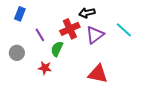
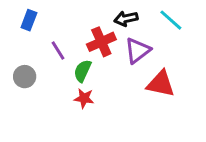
cyan line: (124, 30) -> (171, 20), moved
red star: (45, 68) -> (84, 98), moved
red triangle: (98, 74) -> (161, 84), moved

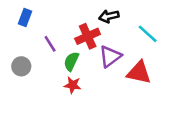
cyan line: (171, 20) -> (148, 34), moved
purple triangle: (138, 51) -> (110, 56), moved

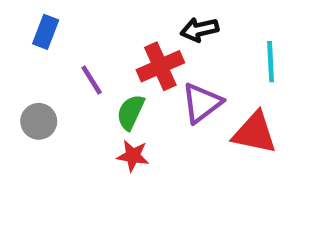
cyan line: (148, 34) -> (271, 62), turned 45

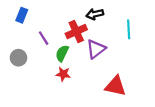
red triangle: (255, 133) -> (116, 86), moved

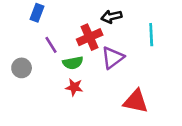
blue rectangle: (22, 15) -> (37, 13), moved
green semicircle: (62, 53) -> (73, 63), turned -126

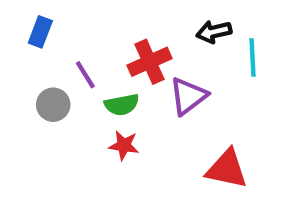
blue rectangle: (37, 13) -> (40, 32), moved
black arrow: (111, 17) -> (214, 32), moved
gray circle: (22, 68) -> (53, 105), moved

